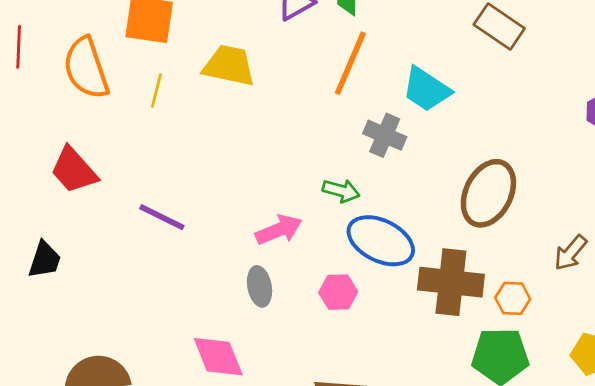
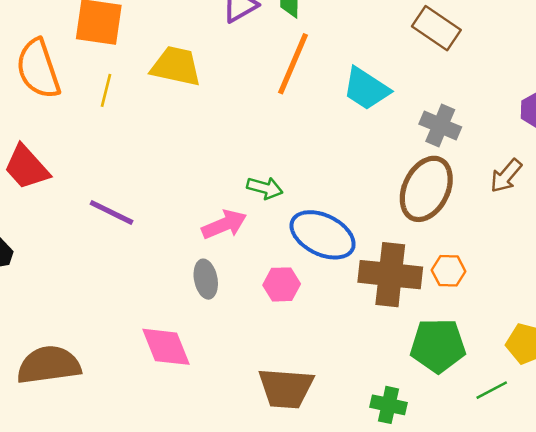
gray cross: (385, 135) -> (440, 125), moved
green arrow: (341, 191) -> (265, 188), moved
brown arrow: (571, 253) -> (506, 176), moved
orange hexagon: (513, 298) -> (449, 271), moved

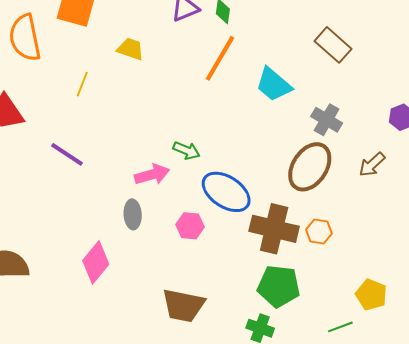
yellow trapezoid: (176, 66) -> (130, 49), size x0.7
yellow line: (106, 90) -> (82, 84), moved
green pentagon: (438, 346) -> (279, 286), moved
pink diamond: (166, 347) -> (96, 262), turned 54

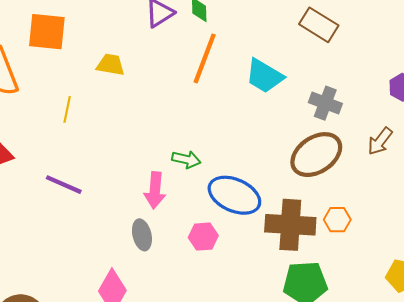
brown ellipse: (310, 167) -> (316, 155), turned 33
pink arrow: (152, 174) -> (155, 190), turned 120

